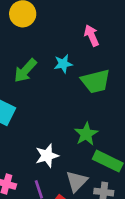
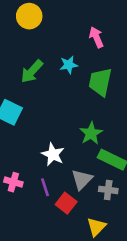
green trapezoid: (96, 81) -> (100, 82), turned 116
white star: (47, 156) -> (53, 154), turned -30

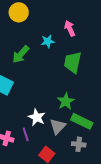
cyan star: (69, 65) -> (48, 41), moved
gray triangle: (82, 179) -> (58, 126), moved
purple line: (45, 187) -> (26, 134), moved

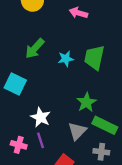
pink arrow: (70, 28) -> (78, 13), moved, turned -49
cyan star: (48, 41) -> (66, 59), moved
white star: (37, 117) -> (40, 117), moved

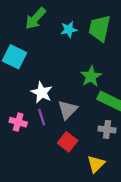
gray triangle: (77, 131) -> (68, 110), moved

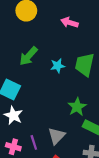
white star: (42, 92) -> (13, 115), moved

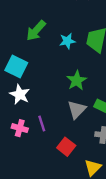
green star: (77, 107) -> (77, 80), moved
gray triangle: (57, 136) -> (77, 110), moved

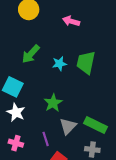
green star: (77, 80) -> (53, 103), moved
purple line: (42, 123) -> (46, 139), moved

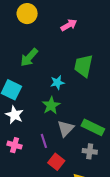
pink arrow: (71, 21) -> (69, 25), turned 133
cyan star: (59, 64) -> (57, 82), moved

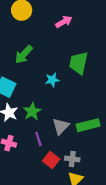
green star: (51, 105) -> (32, 111), moved
green rectangle: (93, 127) -> (88, 125), turned -40
gray cross: (90, 151) -> (72, 159), moved

